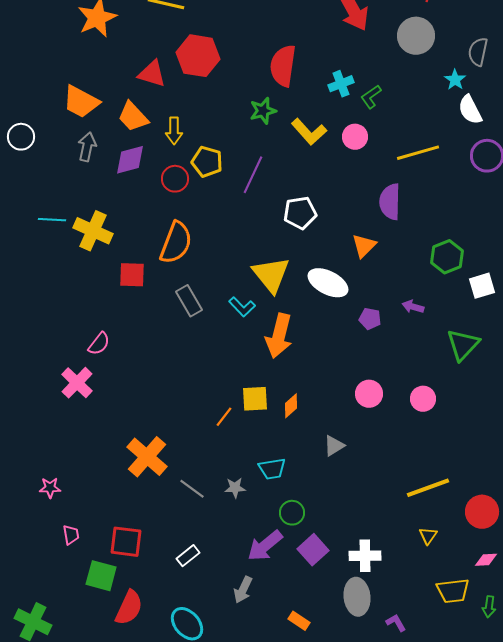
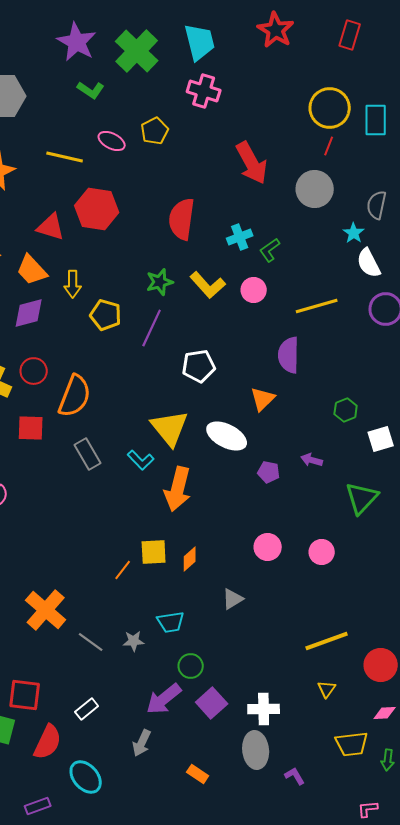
green star: (263, 111) -> (160, 282), moved
red circle: (175, 179) -> (34, 371), moved
green hexagon: (447, 257) -> (346, 410), size x0.7
red semicircle: (129, 608) -> (48, 742), moved

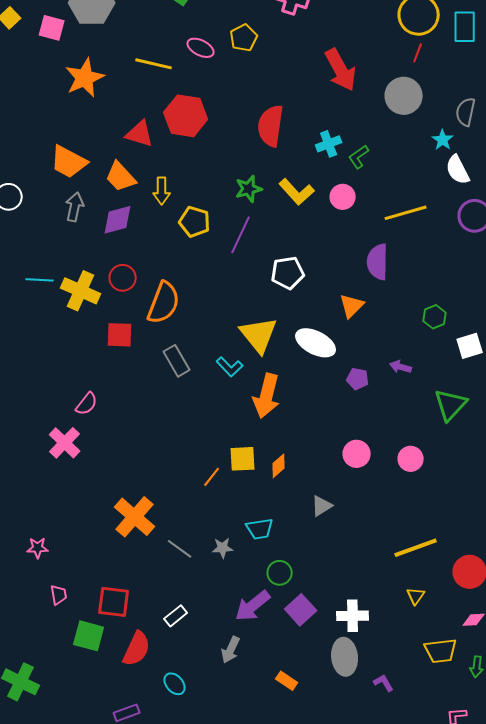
cyan ellipse: (86, 777) -> (175, 684), size x0.7

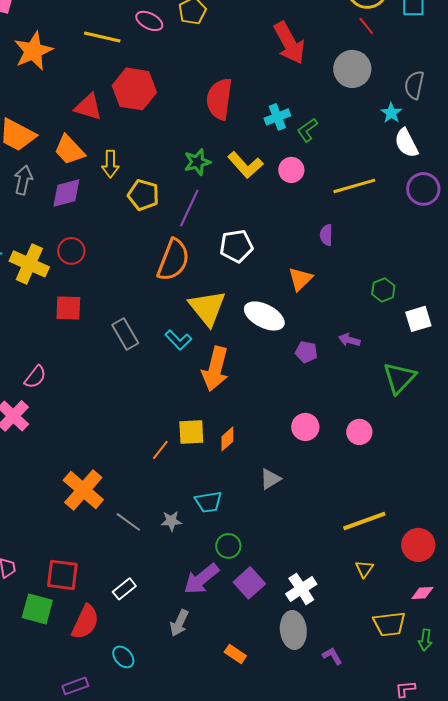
red line: (418, 53) -> (366, 26), turned -60
purple semicircle: (378, 262) -> (326, 235), size x0.6
orange semicircle: (164, 303) -> (173, 260), moved
white cross: (353, 616) -> (301, 589), turned -32

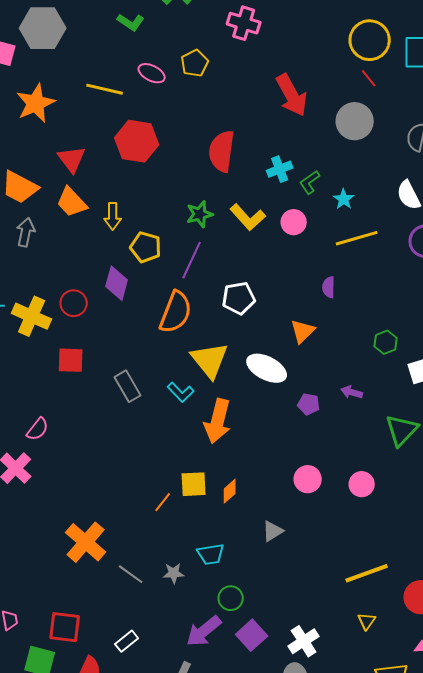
red triangle: (88, 107) -> (72, 159), moved, turned 36
cyan star: (391, 113) -> (344, 199), moved
purple diamond: (66, 193) -> (117, 283), moved, turned -60

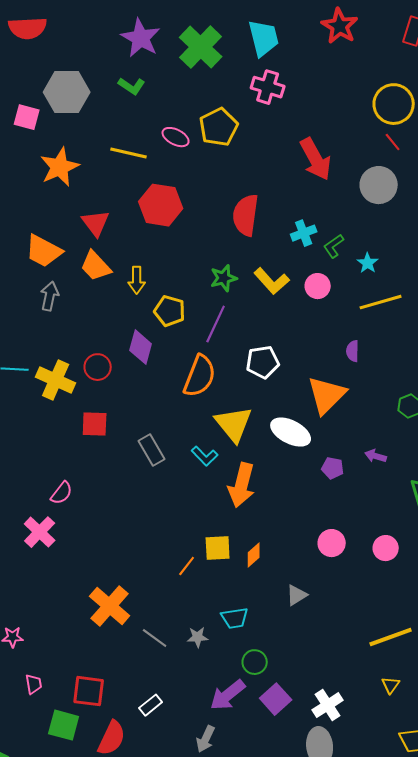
green L-shape: (131, 22) -> (132, 86), moved
yellow pentagon: (195, 63) -> (219, 127), size x1.4
orange triangle: (303, 331) -> (327, 395), size x1.6

